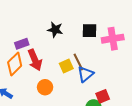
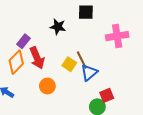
black square: (89, 31) -> (86, 12), moved
purple rectangle: (22, 44) -> (23, 41), turned -32
yellow square: (66, 66) -> (69, 64), turned -32

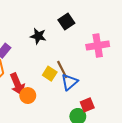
black square: (86, 12) -> (66, 22), turned -35
red arrow: (37, 58) -> (17, 84), moved

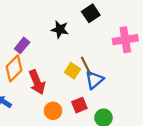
orange circle: (28, 96) -> (53, 111), moved
red square: (87, 105) -> (79, 105), moved

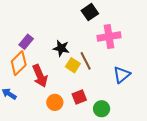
black star: (60, 29) -> (61, 48), moved
pink cross: (125, 40) -> (109, 37), moved
blue triangle: (94, 80) -> (122, 75), moved

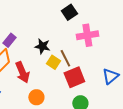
blue triangle: (122, 75) -> (110, 76), moved
red square: (79, 97) -> (74, 77), moved, size x1.5

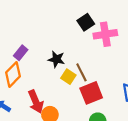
pink cross: (87, 35) -> (105, 34), moved
red arrow: (22, 72) -> (36, 102), moved

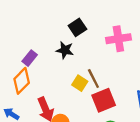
black square: (86, 22) -> (77, 27), moved
black star: (56, 59) -> (65, 50), moved

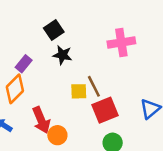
black square: (77, 27) -> (54, 30), moved
yellow square: (80, 83) -> (79, 91), turned -35

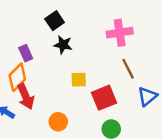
purple rectangle: (24, 64) -> (26, 53), turned -63
brown line: (94, 86) -> (128, 69), moved
red arrow: (41, 120) -> (26, 96), moved

